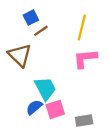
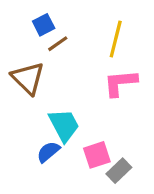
pink square: (55, 109) -> (97, 155), moved
gray rectangle: (84, 121) -> (119, 171), turned -35

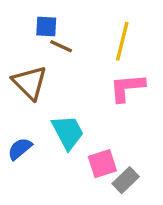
blue square: (44, 25) -> (46, 26), turned 30
brown line: (58, 44) -> (61, 46), turned 60
blue semicircle: (48, 152) -> (20, 149), moved

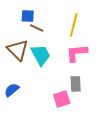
cyan trapezoid: (68, 132) -> (41, 55), moved
gray rectangle: (126, 180) -> (76, 84), moved, turned -49

